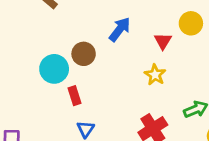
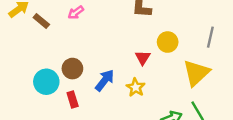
blue arrow: (120, 29) -> (105, 80), moved
red rectangle: (75, 96) -> (73, 100), moved

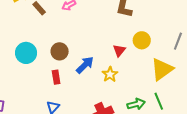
cyan circle: (46, 82) -> (26, 53), moved

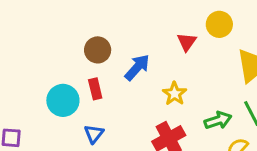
cyan circle: (26, 53) -> (63, 100), moved
yellow star: (110, 74) -> (175, 94), moved

